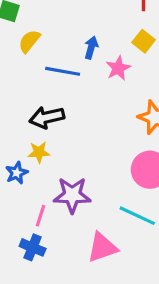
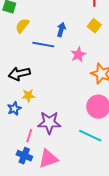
pink star: (118, 68) -> (78, 55), moved
black arrow: (47, 117) -> (19, 74), moved
pink triangle: (102, 247) -> (48, 159), moved

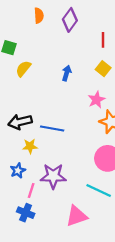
blue line: (43, 45) -> (52, 128), moved
pink star: (78, 55) -> (96, 100), moved
blue star: (14, 109) -> (18, 171), moved
pink triangle: (48, 159) -> (77, 216), moved

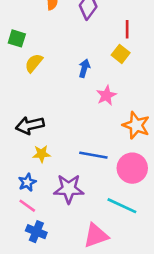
yellow square: (103, 69) -> (121, 54), moved
pink star: (96, 100) -> (106, 95), moved
blue line: (52, 128) -> (93, 155), moved
pink line: (31, 191) -> (27, 206), moved, turned -72

